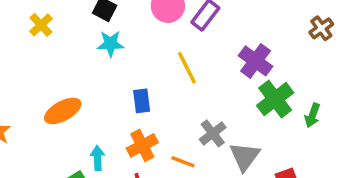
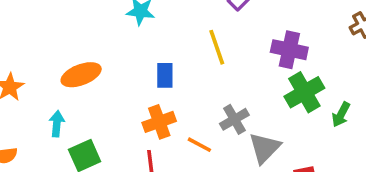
purple cross: (256, 61) -> (289, 50), turned -32
cyan arrow: (97, 158) -> (57, 124), moved

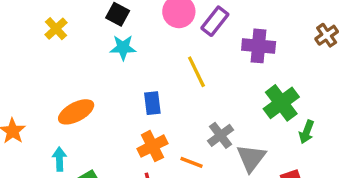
purple cross: (289, 50) -> (259, 46), moved
green arrow: (341, 115) -> (307, 132), moved

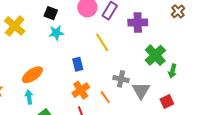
yellow cross: (56, 29) -> (15, 26), size x1.5
gray cross: (221, 135) -> (121, 79), turned -35
cyan arrow: (59, 159) -> (29, 97), moved
orange line: (191, 162) -> (105, 97), turned 40

